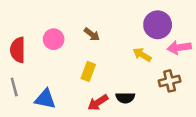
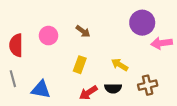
yellow arrow: (142, 55) -> (120, 65), moved
brown cross: (170, 81) -> (148, 85), moved

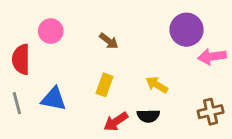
pink circle: (48, 36) -> (51, 31), moved
brown cross: (148, 85) -> (211, 112), moved
blue triangle: (41, 89) -> (54, 99), moved

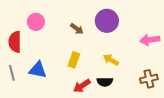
purple circle: (187, 30) -> (107, 21), moved

